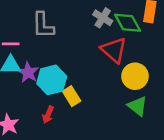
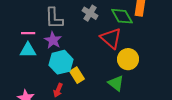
gray cross: (103, 18) -> (90, 13), moved
purple star: (28, 72) -> (53, 40), moved
green triangle: (137, 106) -> (116, 83), moved

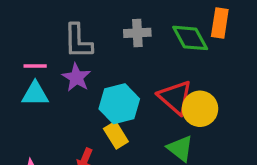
gray cross: (90, 13) -> (137, 33), turned -35
red triangle: (111, 38) -> (175, 97), moved
cyan hexagon: (61, 62) -> (119, 104), moved

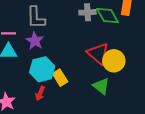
gray cross: (137, 33) -> (88, 12), moved
cyan hexagon: (119, 104) -> (42, 69), moved

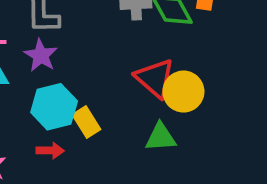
green triangle: (101, 86) -> (161, 137), turned -42
red arrow: (40, 93) -> (50, 151), turned -112

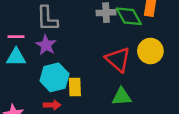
yellow circle: (183, 92) -> (150, 51), moved
yellow rectangle: (86, 122) -> (75, 87), turned 30

